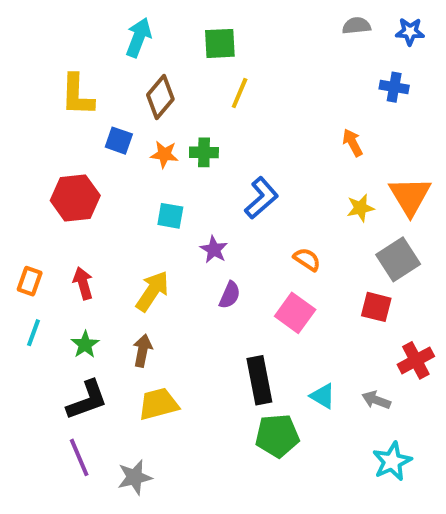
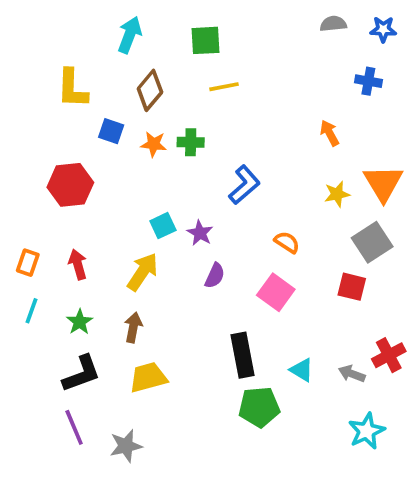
yellow line: (240, 93) -> (224, 87), turned 56
cyan square: (170, 216) -> (163, 226), moved, turned -35
red cross: (416, 360) -> (389, 355), moved

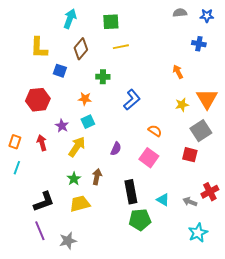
orange star: (154, 144) -> (85, 99), moved
purple star: (200, 233) -> (62, 126), moved
green star: (80, 322) -> (74, 179), moved
brown arrow: (133, 327) -> (97, 177), moved

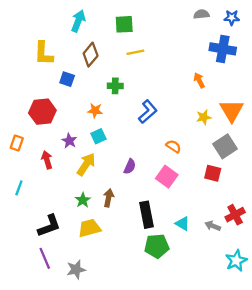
blue cross: (199, 44) -> (223, 49), size x1.6
orange rectangle: (15, 142) -> (17, 143), moved
cyan star: (198, 233) -> (236, 261), moved

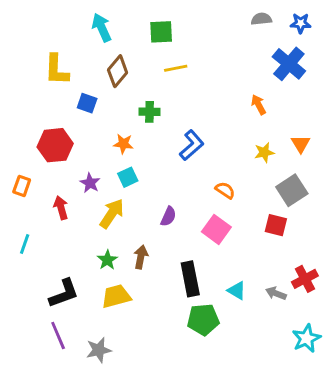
cyan arrow: (78, 21) -> (102, 28), turned -45
blue cross: (223, 49) -> (289, 64), turned 30
orange triangle: (232, 111) -> (301, 144), size x0.6

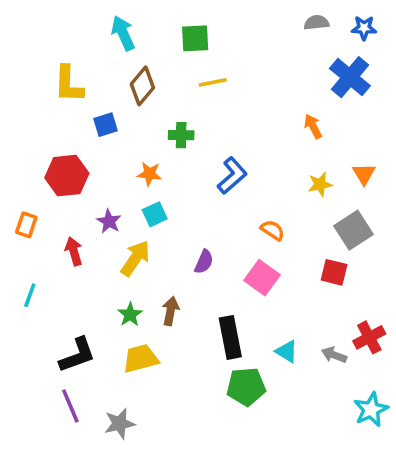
blue square: (87, 103) -> (105, 125), turned -36

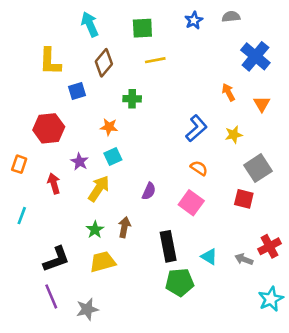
blue star: (364, 28) -> (194, 20), moved, turned -30
orange triangle: (364, 174) -> (262, 104), moved
blue L-shape: (232, 176) -> (196, 128), moved

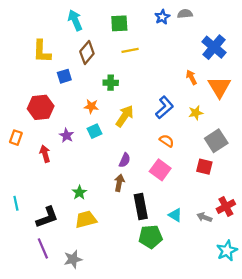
gray semicircle: (231, 17) -> (185, 14), moved
orange triangle: (262, 104) -> (219, 87), size x1.6
yellow arrow: (99, 189) -> (125, 116), moved
cyan line: (22, 216) -> (16, 203), moved, turned -32
brown arrow: (124, 227) -> (119, 183), moved

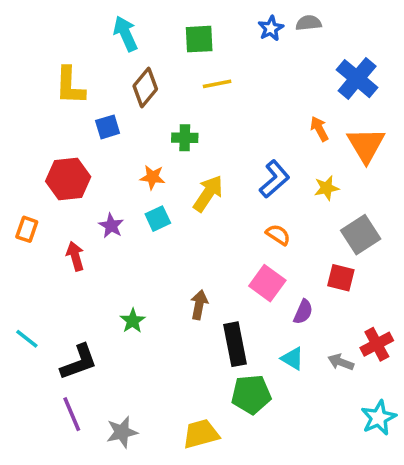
purple semicircle: (125, 160) -> (303, 312), moved
cyan line: (16, 203) -> (27, 339), turned -40
yellow trapezoid: (86, 219) -> (201, 434), moved

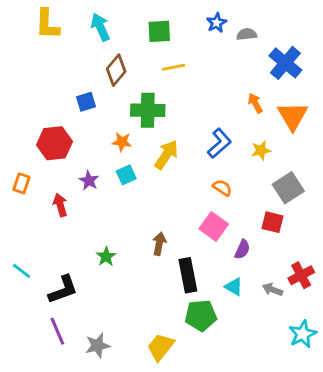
gray semicircle: (309, 23) -> (247, 34), moved
yellow L-shape: (70, 86) -> (47, 24), moved
green cross: (185, 138) -> (148, 110), size x1.6
yellow trapezoid: (201, 434) -> (161, 347), turned -36

